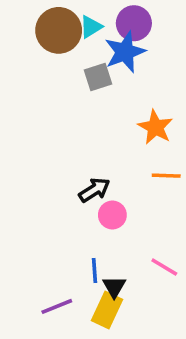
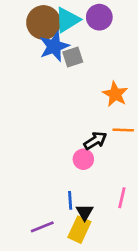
cyan triangle: (91, 27) -> (67, 20), size x1.5
blue star: (125, 52) -> (54, 46), moved
black arrow: (94, 190) -> (95, 141), moved
pink line: (164, 267) -> (122, 198), turned 72

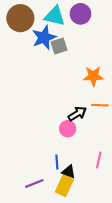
cyan triangle: (67, 20) -> (55, 16), turned 45
brown circle: (44, 22) -> (20, 18), moved
orange star: (115, 94) -> (93, 76), turned -30
black triangle: (85, 212) -> (69, 172), turned -40

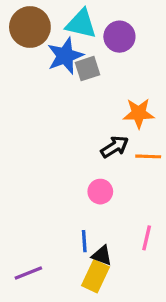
purple circle: (81, 14) -> (119, 37), moved
black arrow: (77, 114) -> (115, 147), moved
purple line: (34, 184) -> (28, 273), moved

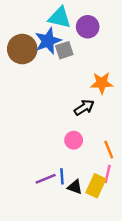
brown circle: (30, 27) -> (22, 49), moved
orange line: (148, 156) -> (109, 150), moved, turned 66
purple line: (28, 273) -> (46, 179), moved
yellow rectangle: (95, 276) -> (96, 186), moved

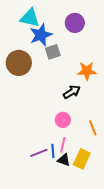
cyan triangle: (60, 17) -> (30, 18), moved
brown circle: (22, 49) -> (19, 63), moved
gray square: (64, 50) -> (53, 52), moved
pink line: (108, 174) -> (63, 145), moved

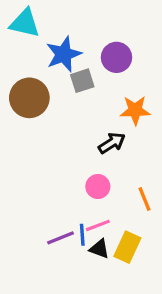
cyan triangle: (30, 18) -> (25, 23), moved
purple circle: (75, 23) -> (116, 57), moved
pink line: (63, 145) -> (98, 225), turned 56

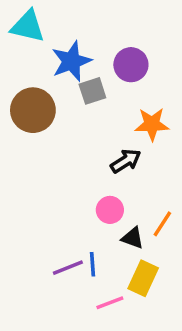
orange line: (145, 199) -> (162, 224), turned 55
pink line: (98, 225) -> (110, 303), moved
black triangle: (99, 249) -> (133, 238), moved

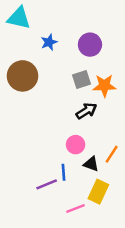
blue star: (71, 61) -> (49, 42), size x0.6
gray square: (92, 91) -> (82, 80), moved
blue line: (92, 264) -> (63, 172), moved

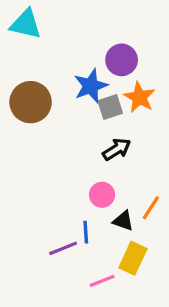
blue star: (49, 42) -> (91, 86), moved, size x1.5
orange star: (104, 86) -> (139, 97), moved, turned 30

